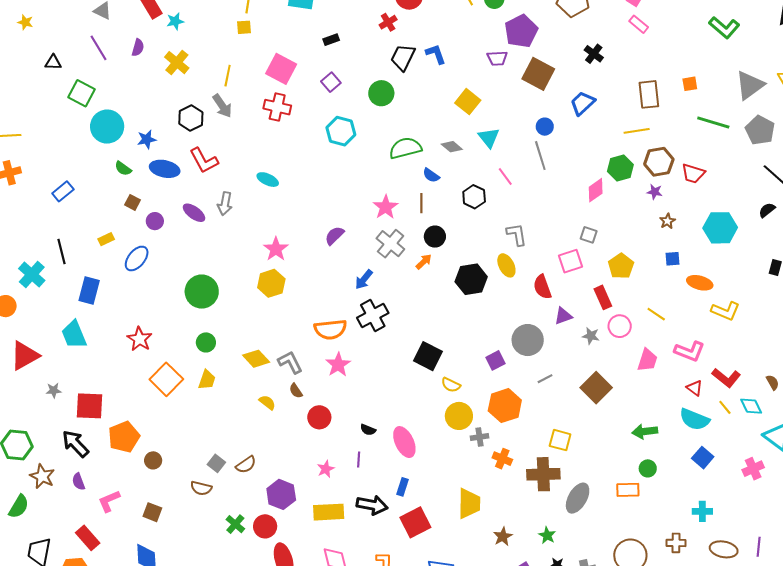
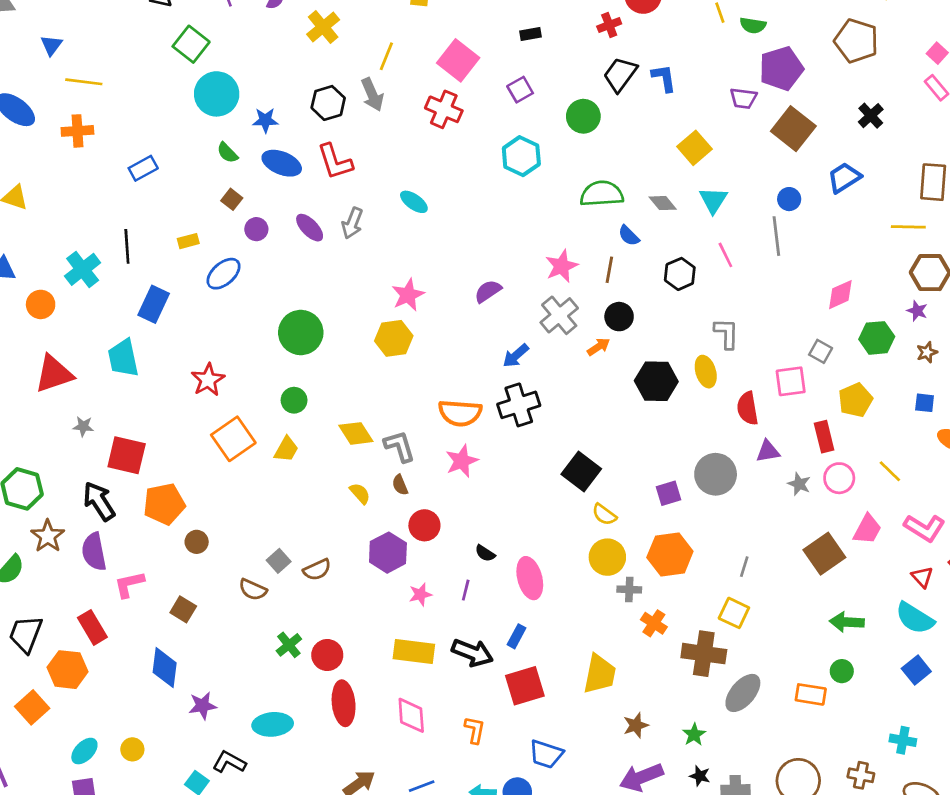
green hexagon: (620, 168) -> (877, 338), moved
gray line: (545, 379) -> (744, 567), moved, turned -56
brown square: (596, 388) -> (824, 554), moved
purple semicircle: (79, 482) -> (94, 552), size x1.6
purple hexagon: (281, 494) -> (388, 553), moved

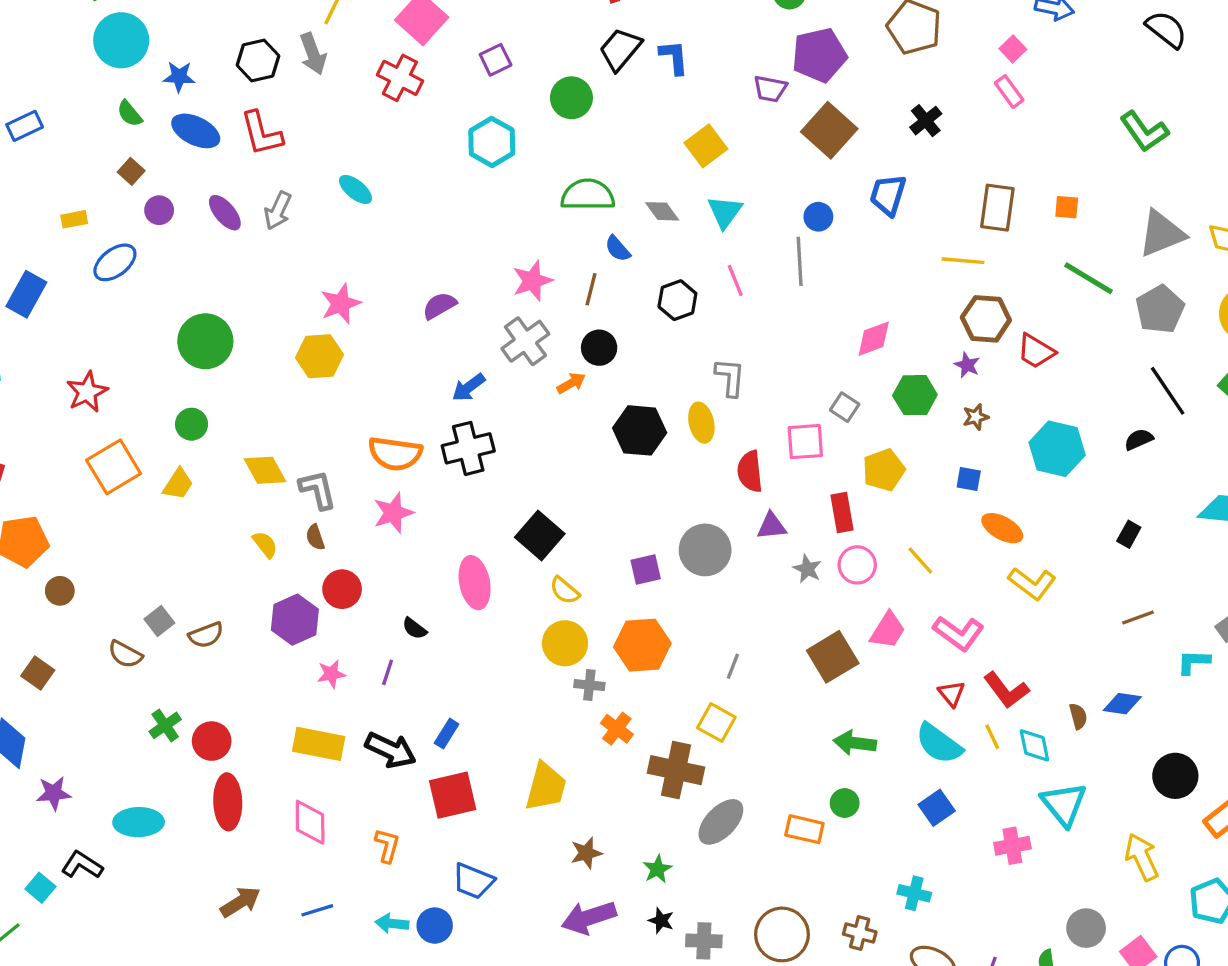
blue trapezoid: (844, 178) -> (888, 195), turned -44
pink ellipse: (530, 578) -> (475, 583), moved

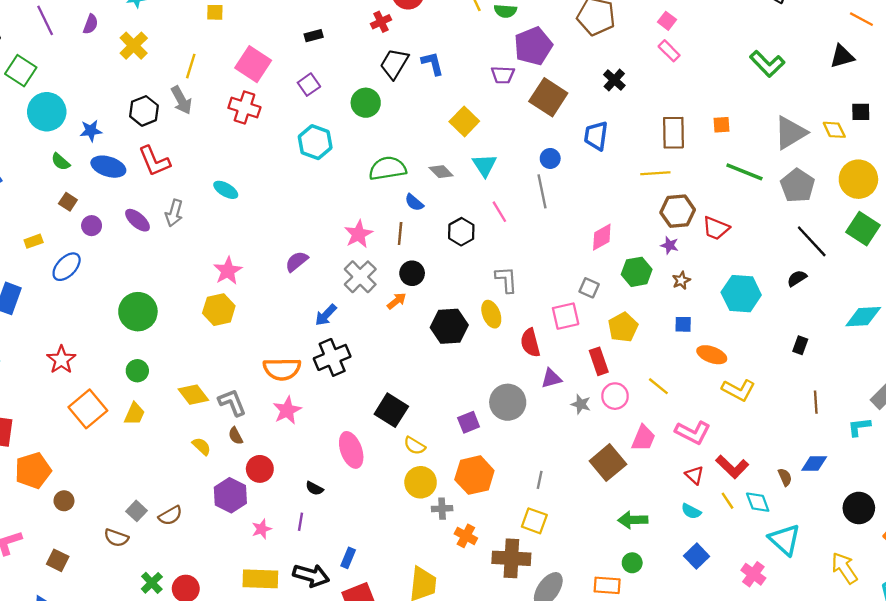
brown line: (1138, 618) -> (816, 402), turned -65
cyan semicircle: (939, 744) -> (691, 511), size x0.6
pink cross: (1012, 846) -> (753, 574), turned -35

